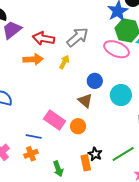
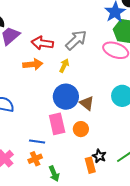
blue circle: (95, 81) -> (66, 97), moved, size x1.6
pink rectangle: (55, 120) -> (57, 124), turned 45
green arrow: (58, 169) -> (54, 174), moved

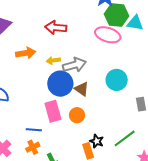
gray arrow: (76, 40) -> (74, 65), moved, turned 30
red arrow: (42, 43) -> (56, 28), moved
yellow arrow: (64, 66) -> (53, 60), moved, turned -120

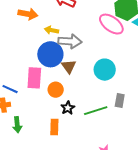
green line: (125, 138) -> (96, 111), moved
black star: (97, 141) -> (68, 108), moved

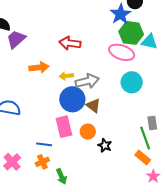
cyan circle: (105, 70) -> (132, 82), moved
green line: (96, 111) -> (145, 138), moved, turned -75
orange rectangle: (54, 127) -> (143, 158), moved, turned -35

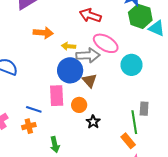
red arrow: (70, 43) -> (90, 15), moved
pink ellipse: (122, 52) -> (106, 43), moved
green arrow: (61, 176) -> (55, 145), moved

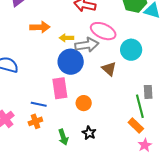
brown triangle: (90, 80) -> (109, 69), moved
orange circle: (79, 105) -> (84, 103), moved
black star: (93, 122) -> (89, 133), moved

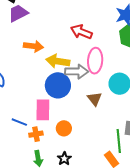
pink ellipse: (103, 31) -> (95, 61), turned 60
yellow arrow: (66, 38) -> (58, 61), size x1.6
orange cross: (35, 121) -> (36, 134), moved

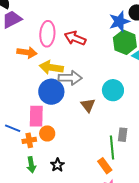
pink ellipse: (95, 61) -> (47, 34), moved
orange circle: (64, 128) -> (47, 133), moved

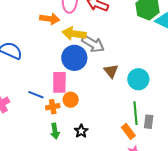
gray arrow: (70, 78) -> (93, 44), turned 30
cyan circle: (113, 90) -> (138, 79), moved
gray rectangle: (123, 135) -> (149, 122), moved

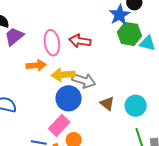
pink rectangle: (59, 82) -> (59, 125), turned 55

